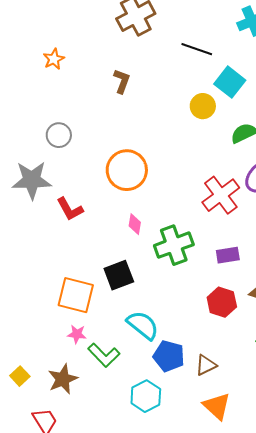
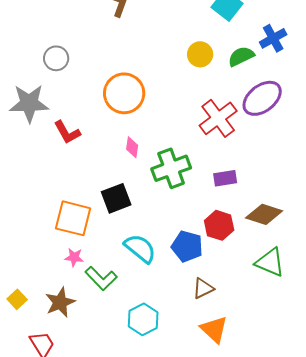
yellow circle: (203, 106) -> (200, 54), moved
blue pentagon: (169, 356) -> (187, 246), moved

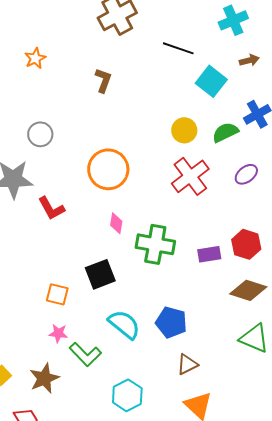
purple ellipse: (262, 98) -> (246, 174), size x0.6
red cross: (218, 118) -> (190, 176), moved
green cross: (171, 168) -> (155, 244), turned 30
orange square: (73, 218) -> (57, 294), size x0.6
red hexagon: (219, 225) -> (246, 244), moved

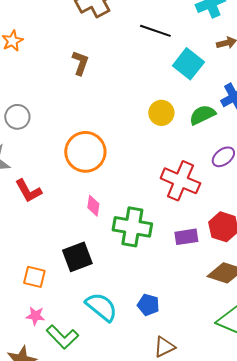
red cross: (190, 176) -> (180, 181), moved, turned -30
blue pentagon: (171, 322) -> (148, 305), size x0.7

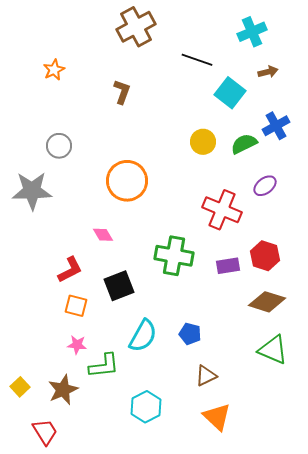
red L-shape: (28, 191) -> (70, 270), moved, turned -88
pink diamond: (93, 206) -> (103, 235), moved, turned -40
cyan semicircle: (101, 307) -> (143, 336), turned 80
green L-shape: (62, 337) -> (104, 366), turned -52

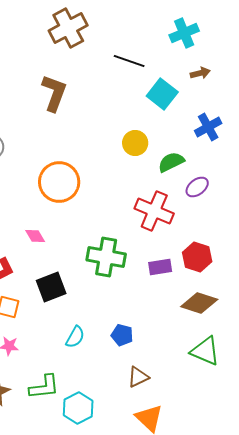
brown L-shape: (122, 92) -> (54, 93), size x1.5
green semicircle: (244, 144) -> (171, 162), moved
cyan semicircle: (143, 336) -> (75, 337), size x0.7
green L-shape: (104, 366) -> (44, 387), moved

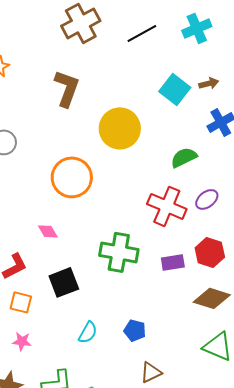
black line: (129, 61) -> (142, 33), moved, turned -48
brown arrow: (200, 73) -> (209, 83), moved
yellow circle: (135, 143) -> (120, 128), moved, size x1.6
purple ellipse: (197, 187) -> (207, 199), moved

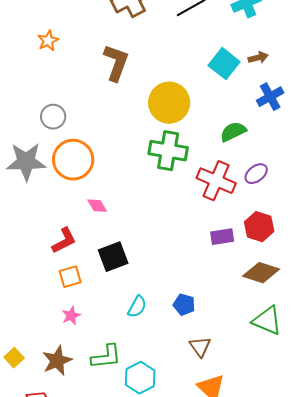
orange circle: (72, 177) -> (73, 160), moved
green cross: (119, 252) -> (168, 151), moved
orange square: (21, 302) -> (70, 277), turned -30
pink star: (22, 341) -> (71, 316), turned -30
brown triangle: (151, 372) -> (200, 347), turned -40

